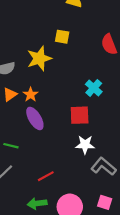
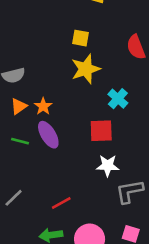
yellow star: (39, 59) -> (86, 69), moved
green line: (11, 146) -> (20, 141), moved
gray L-shape: (104, 166) -> (129, 191), turned -50

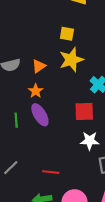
orange triangle: (19, 106) -> (39, 66), moved
green line: (20, 141) -> (16, 120), turned 72
red line: (61, 203) -> (51, 172), turned 35

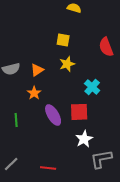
yellow star: (71, 60) -> (67, 64), size x0.7
purple ellipse: (40, 115) -> (53, 115), moved
white star: (90, 141) -> (84, 139), turned -30

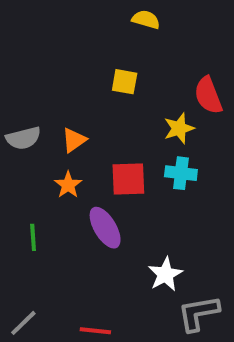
yellow star: (67, 64) -> (179, 128), moved
cyan cross: (92, 87) -> (181, 173), turned -35
red square: (79, 112) -> (128, 179), moved

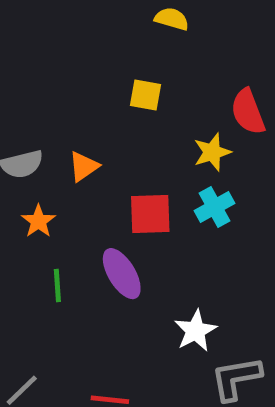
cyan cross: (181, 173) -> (215, 207), turned -36
orange star: (68, 185) -> (38, 221), moved
green line: (33, 237) -> (57, 286), moved

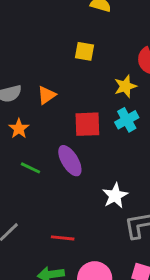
green line: (57, 286) -> (31, 168), turned -60

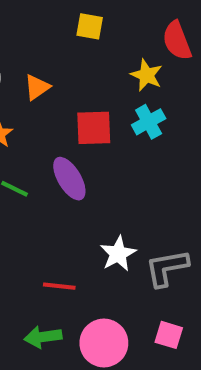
yellow star: (125, 86) -> (147, 75), turned -30
white star: (115, 196) -> (118, 254), moved

